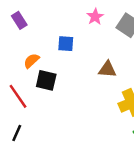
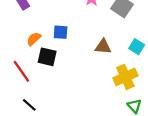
blue square: (66, 44) -> (61, 32), moved
black line: (17, 133) -> (29, 105), moved, turned -72

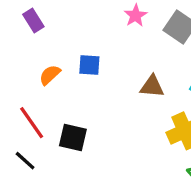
black square: (47, 57) -> (73, 137), moved
black line: (29, 105) -> (25, 161), moved

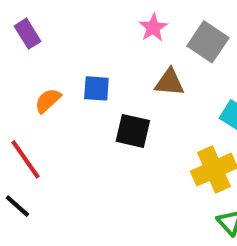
brown triangle: (152, 86) -> (169, 82), moved
black square: (73, 137) -> (133, 131), moved

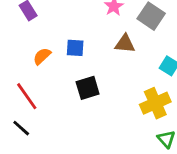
black square: (133, 131) -> (88, 88), moved, turned -30

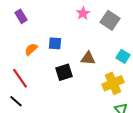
brown triangle: (125, 44) -> (88, 58), moved

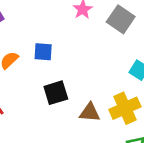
brown triangle: (88, 58) -> (90, 112), moved

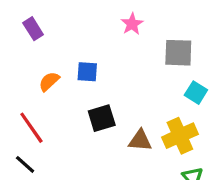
gray square: (121, 19) -> (178, 53), moved, turned -32

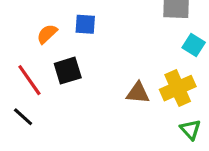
black square: (102, 118) -> (68, 71), moved

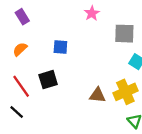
orange semicircle: (47, 34) -> (20, 49), moved

